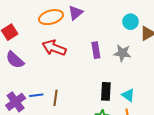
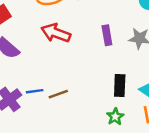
brown line: (56, 98) -> (58, 94), turned 63

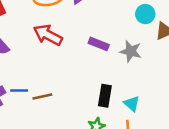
purple rectangle: (107, 35) -> (99, 44), turned -66

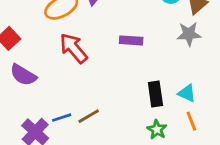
red arrow: (48, 35) -> (73, 48), turned 40
gray star: (131, 51) -> (189, 34), moved

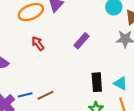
purple rectangle: (131, 40) -> (81, 41), turned -56
red arrow: (73, 48) -> (38, 44), size x0.6

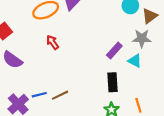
purple rectangle: (81, 41) -> (114, 50), moved
cyan triangle: (120, 83) -> (135, 61), moved

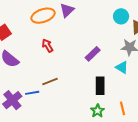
purple rectangle: (114, 50) -> (93, 54), moved
brown line: (60, 95) -> (50, 82), moved

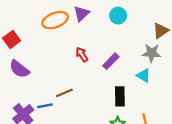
cyan circle: (121, 16) -> (118, 16), moved
red arrow: (47, 46) -> (82, 55), moved

